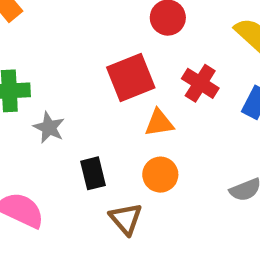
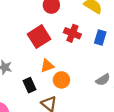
orange triangle: (159, 123) -> (47, 66), moved

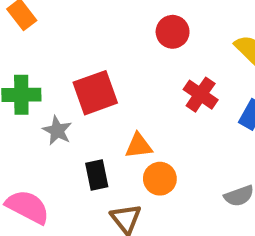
red square: (39, 37) -> (95, 93), moved

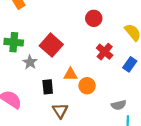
red square: (95, 93) -> (51, 45), turned -35
orange circle: (160, 179) -> (87, 86), moved

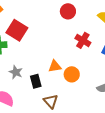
red square: (51, 45) -> (17, 30), moved
gray star: (30, 62) -> (16, 72), moved

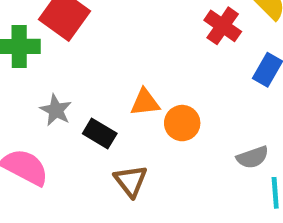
red cross: (83, 40) -> (223, 26), moved
black rectangle: (36, 81) -> (100, 133), turned -48

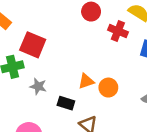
gray star: (56, 110) -> (38, 86), moved

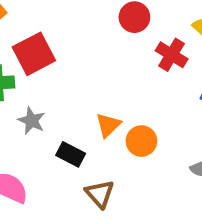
red square: (33, 45) -> (34, 54), turned 30
orange triangle: (86, 81) -> (108, 125), turned -35

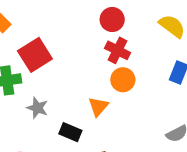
red cross: (172, 55) -> (118, 50), moved
orange circle: (141, 141) -> (123, 80), moved

